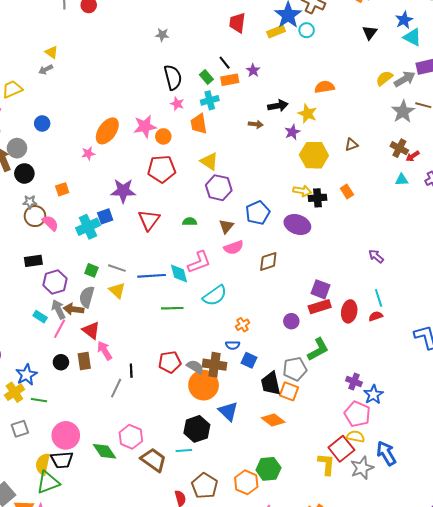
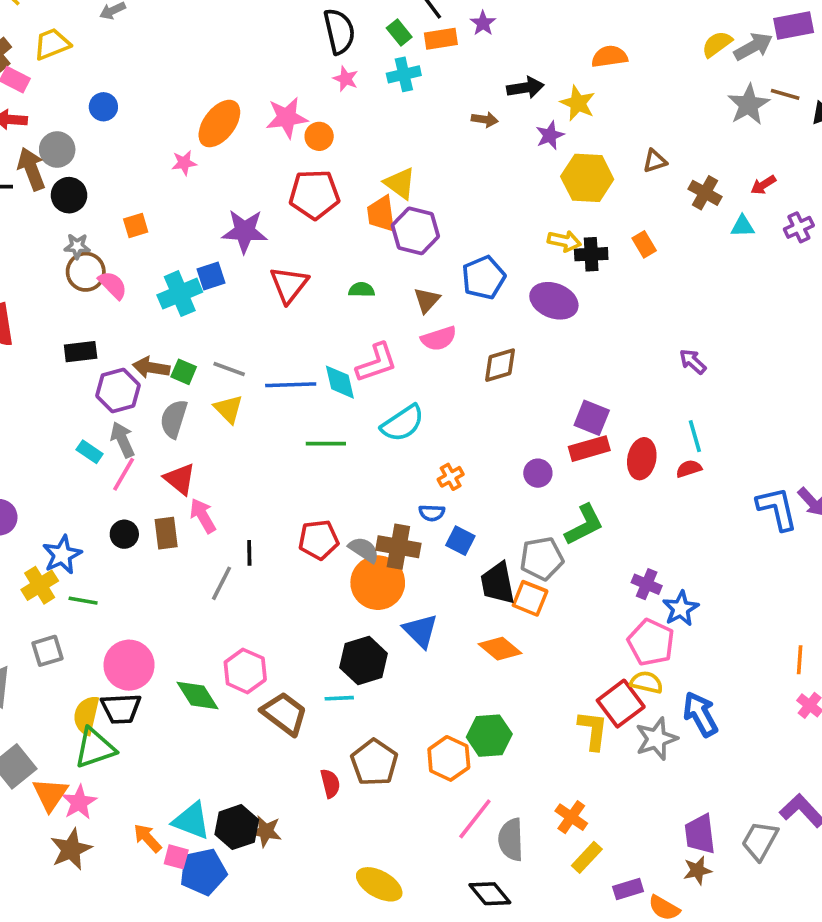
orange trapezoid: (199, 124) -> (381, 214), moved
brown cross: (399, 148) -> (705, 193), moved
brown arrow: (74, 309) -> (151, 368), moved

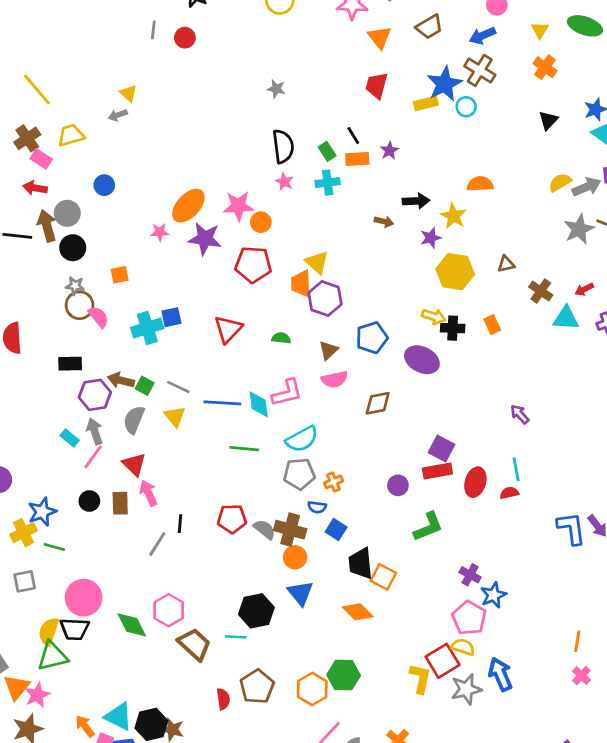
cyan triangle: (743, 226) -> (566, 318), size x1.5
purple star: (245, 231) -> (205, 239), moved
gray pentagon: (542, 559) -> (299, 474), moved
orange circle: (378, 583) -> (295, 557), moved, size x0.6

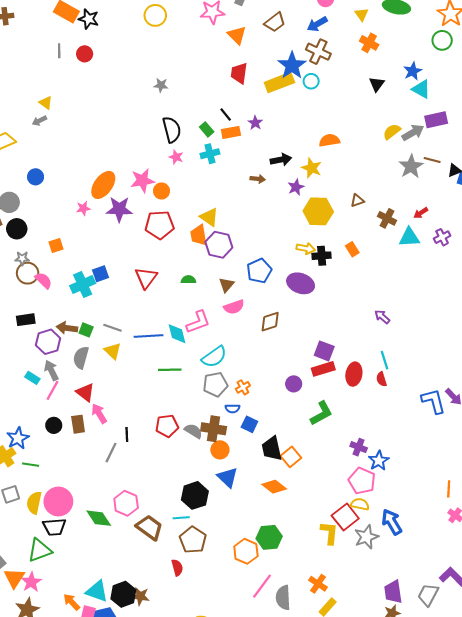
yellow rectangle: (426, 103) -> (279, 82), size x1.5
red semicircle: (509, 493) -> (381, 379), turned -88
orange square: (383, 577) -> (291, 457), turned 30
yellow semicircle: (49, 631) -> (34, 503), moved
brown pentagon: (257, 687) -> (193, 540), moved

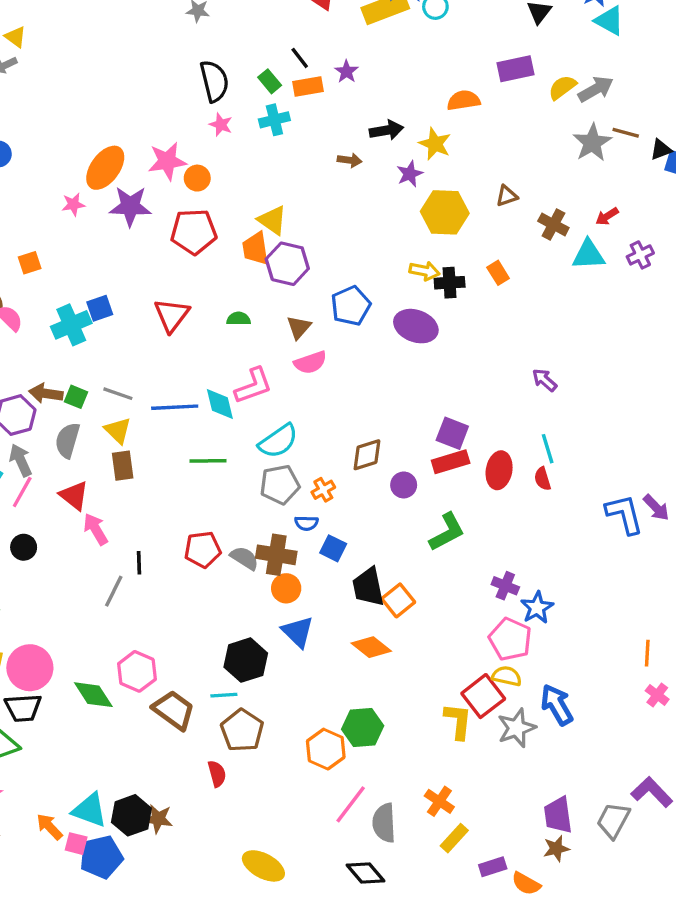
purple rectangle: (436, 120) -> (516, 69), moved
brown diamond: (270, 322) -> (367, 455), moved
brown rectangle: (78, 424) -> (123, 466), moved

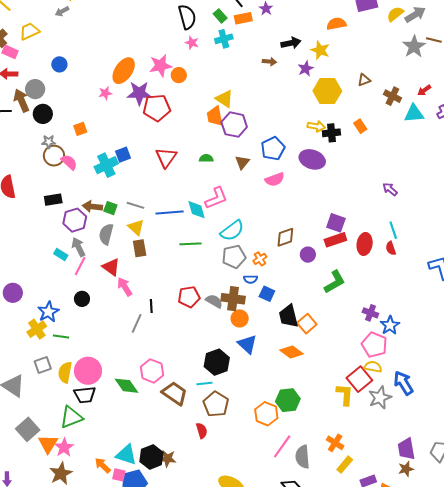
red pentagon: (194, 232) -> (157, 108), moved
pink semicircle: (310, 363) -> (275, 179), moved

